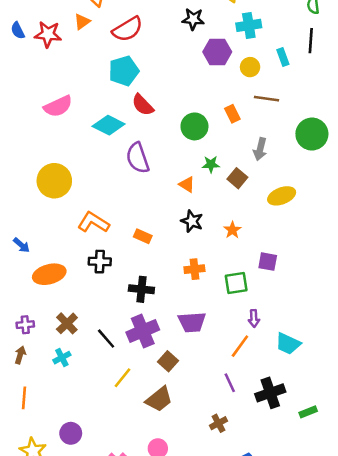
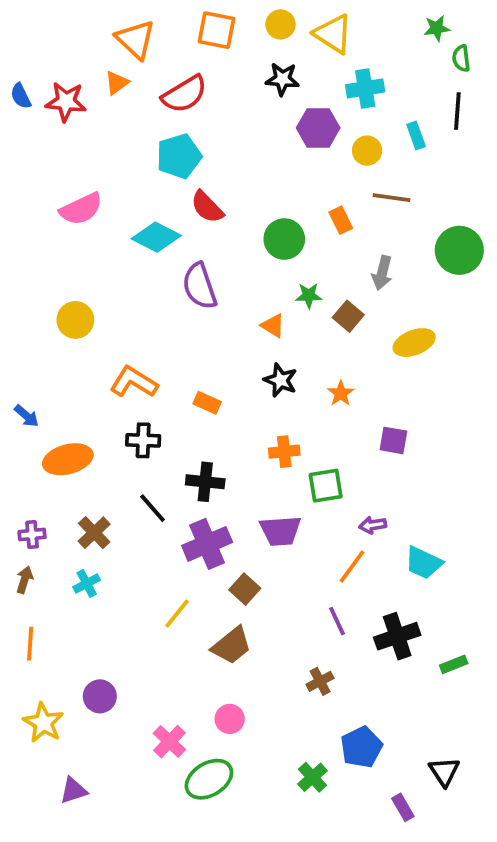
yellow circle: (54, 181) -> (75, 320), size x0.7
green square: (236, 283) -> (326, 486), moved
purple arrow: (254, 318) -> (373, 525), turned 84
black line: (106, 339) -> (153, 508), moved

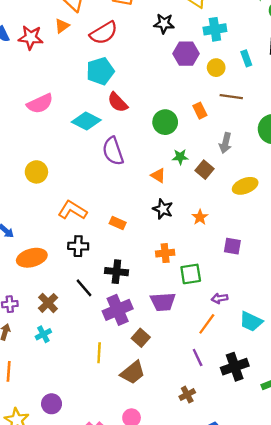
yellow line: (177, 614) -> (99, 353), turned -36

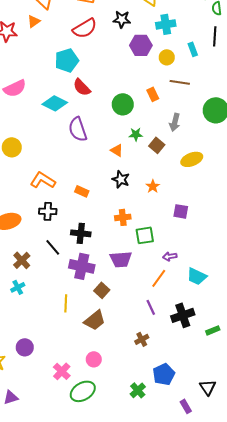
red semicircle: (104, 33) -> (85, 28), moved
purple cross: (118, 310) -> (82, 266), turned 35

